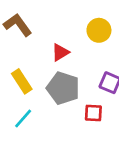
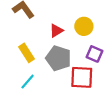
yellow circle: (99, 30) -> (84, 26), moved
red square: (93, 113) -> (82, 77), size x1.6

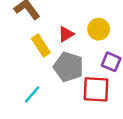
yellow rectangle: (26, 53) -> (41, 45), moved

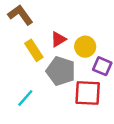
yellow circle: (99, 29) -> (85, 47), moved

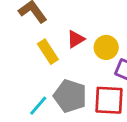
gray pentagon: (61, 71) -> (70, 96), moved

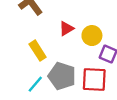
yellow rectangle: (48, 52) -> (38, 51), moved

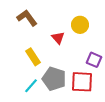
red triangle: (66, 29) -> (58, 38), turned -40
yellow circle: (92, 36) -> (80, 25), moved

